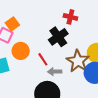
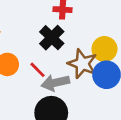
gray arrow: (55, 72) -> (55, 83), size x1.5

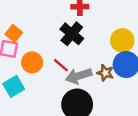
brown star: (82, 64) -> (105, 73), moved, size x0.6

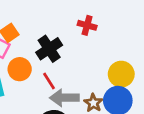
black cross: (72, 34) -> (49, 49), moved

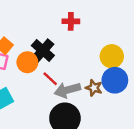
orange circle: (20, 69) -> (27, 62), moved

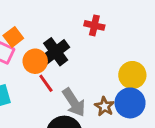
red line: (50, 79) -> (46, 83), moved
gray arrow: (67, 90) -> (74, 102), turned -120

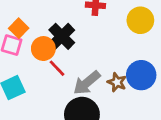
yellow circle: (132, 75) -> (140, 20), moved
gray arrow: (74, 102) -> (87, 83), turned 92

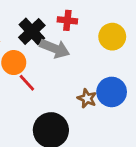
black cross: (62, 36) -> (32, 31), moved
gray arrow: (87, 83) -> (55, 49), moved, turned -120

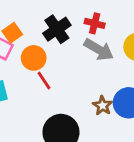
gray arrow: (55, 49) -> (99, 50), moved

